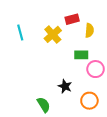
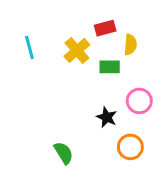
green rectangle: (81, 55) -> (110, 67), moved
black star: (65, 86) -> (107, 117), moved

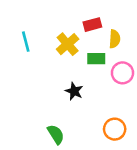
pink circle: (139, 101) -> (122, 73), moved
black star: (107, 117) -> (74, 91), moved

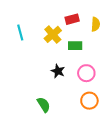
yellow semicircle: (115, 39) -> (96, 24), moved
pink circle: (122, 73) -> (86, 73), moved

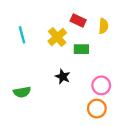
red rectangle: (72, 19) -> (78, 21), turned 40
pink circle: (86, 73) -> (101, 85), moved
green semicircle: (44, 105) -> (22, 92), moved, turned 112

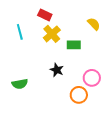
red rectangle: (78, 21) -> (45, 15), moved
yellow semicircle: (103, 26) -> (94, 24), turned -48
orange circle: (97, 109) -> (79, 95), moved

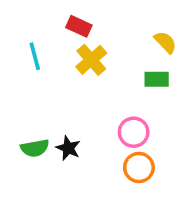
green rectangle: (74, 45) -> (157, 79), moved
black star: (57, 70) -> (68, 148), moved
pink circle: (92, 78) -> (134, 132), moved

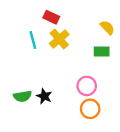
cyan line: (35, 56) -> (33, 40), moved

